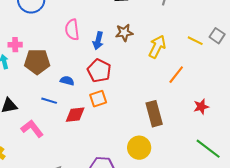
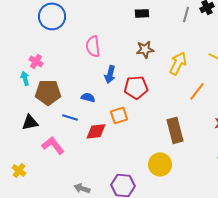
blue arrow: (98, 41) -> (110, 74), moved
pink cross: (15, 45) -> (36, 61), turned 32
brown pentagon: (37, 62) -> (48, 92), moved
red pentagon: (99, 71) -> (136, 87), moved, turned -30

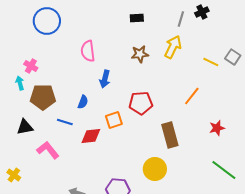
yellow arrow: (178, 63) -> (173, 47), moved
red pentagon: (136, 87) -> (141, 103), moved
blue semicircle: (88, 97) -> (83, 102), turned 96

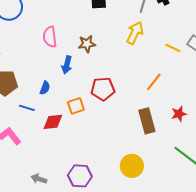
brown star: (140, 54) -> (87, 44), moved
brown rectangle: (170, 135) -> (147, 121), moved
yellow circle: (155, 169) -> (132, 166), moved

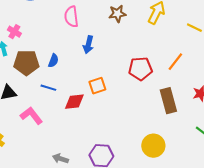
brown star: (87, 44) -> (117, 14), moved
blue semicircle: (45, 88) -> (53, 61), moved
red pentagon: (103, 89) -> (140, 69), moved

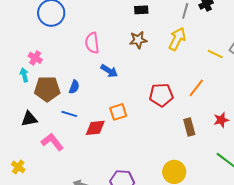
blue arrow: (88, 45) -> (109, 71), turned -72
brown rectangle: (168, 101) -> (189, 127), size x0.7

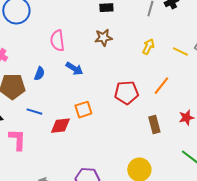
yellow arrow: (177, 39) -> (148, 47), moved, size x0.7
blue semicircle: (74, 87) -> (39, 74), moved
pink L-shape: (52, 142) -> (17, 140), turned 40

